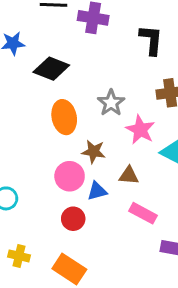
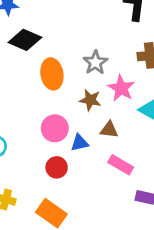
black diamond: (51, 69) -> (25, 40), moved
brown star: (94, 152) -> (90, 100), moved

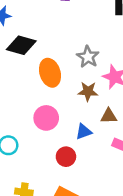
pink circle: (55, 128) -> (46, 118), moved

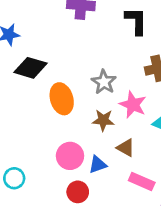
brown triangle: (109, 116) -> (126, 148), turned 30
pink circle: (46, 118) -> (70, 156), moved

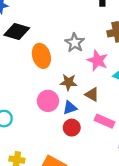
brown star: (103, 120) -> (68, 82), moved
red circle: (78, 192) -> (72, 128), moved

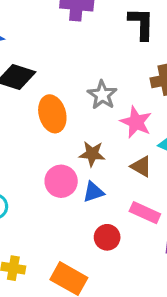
brown triangle: (92, 94) -> (141, 166), moved
red circle: (72, 128) -> (107, 237), moved

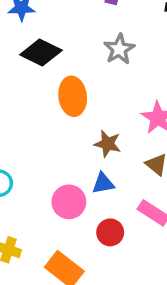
gray star: (102, 95) -> (119, 49), moved
pink circle: (61, 181) -> (69, 202), moved

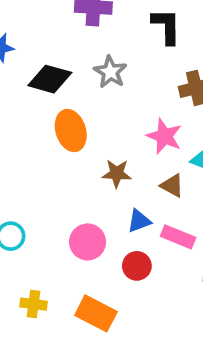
black diamond: (41, 53) -> (50, 79), moved
blue triangle: (103, 183) -> (139, 221), moved

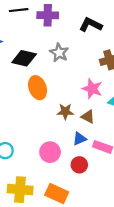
black L-shape: (166, 26) -> (91, 25), turned -60
brown triangle: (172, 186) -> (88, 117), moved
yellow cross: (33, 304) -> (20, 190), size x1.6

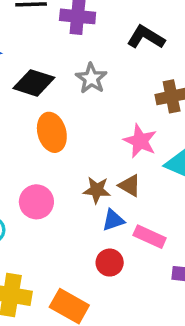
brown star: (65, 112) -> (97, 190), moved
pink circle: (50, 152) -> (36, 202), moved

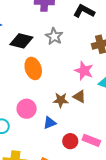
blue triangle: (113, 220) -> (50, 123), moved
pink rectangle: (150, 237) -> (91, 140), moved

